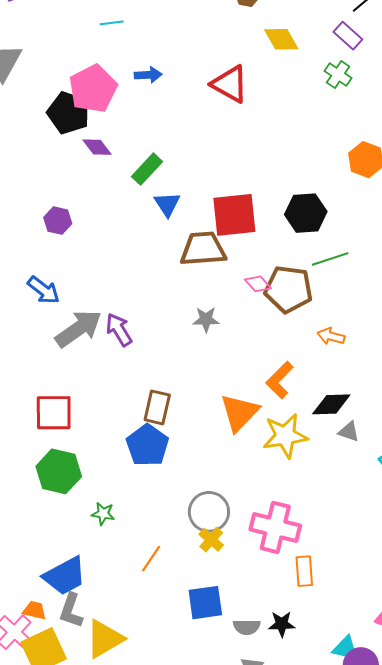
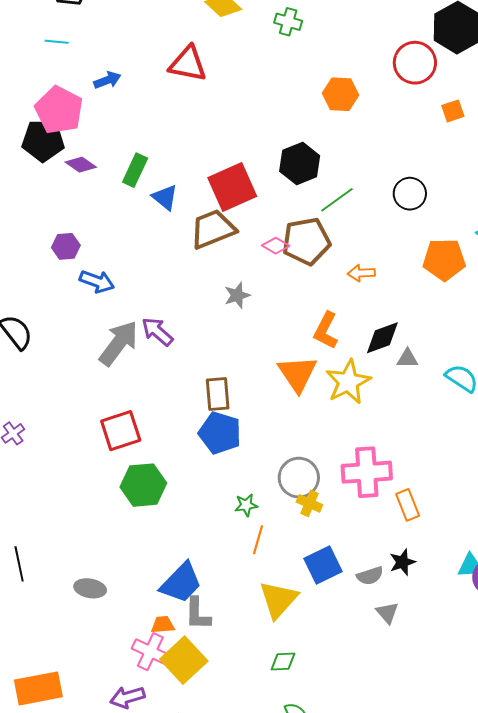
cyan line: (112, 23) -> (57, 42), turned 30
blue arrow: (44, 290) -> (97, 281), moved
green star: (103, 514) -> (246, 505), moved
yellow triangle: (105, 639) -> (278, 600), moved

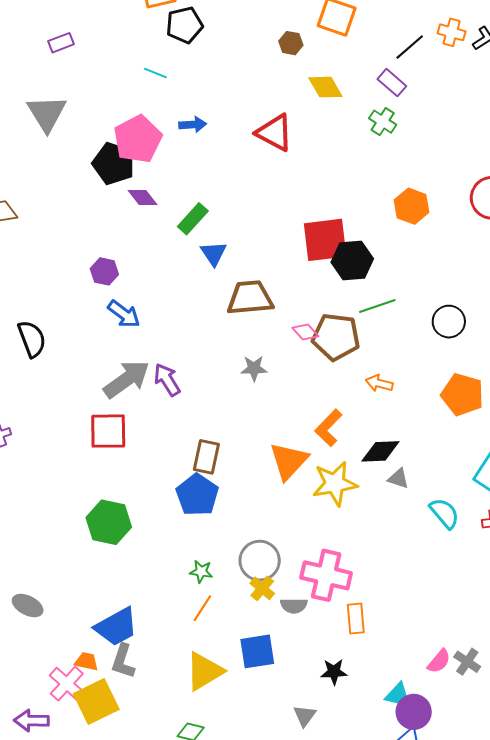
red square: (232, 187) -> (325, 240), moved
red square: (121, 431) -> (108, 431), moved
gray semicircle: (370, 576) -> (294, 606), moved

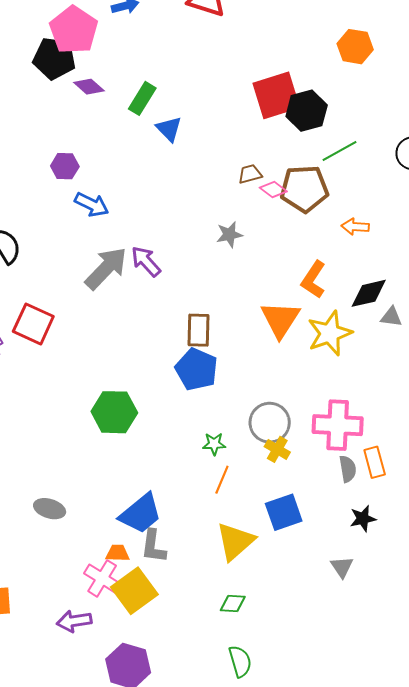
brown trapezoid: (250, 298) -> (250, 174), moved, size x0.5
red square: (108, 431) -> (33, 324), moved, turned 36
gray semicircle: (294, 606) -> (348, 469), moved, turned -88

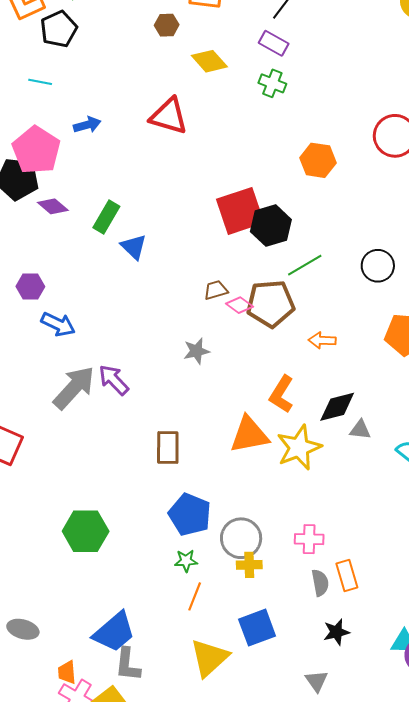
orange triangle: (280, 319) -> (249, 435), turned 48
blue pentagon: (196, 369) -> (190, 515), moved
pink cross: (338, 425) -> (309, 539), size x0.6
yellow cross: (277, 449) -> (249, 565), turned -30
orange trapezoid: (118, 553) -> (67, 672), moved, turned -95

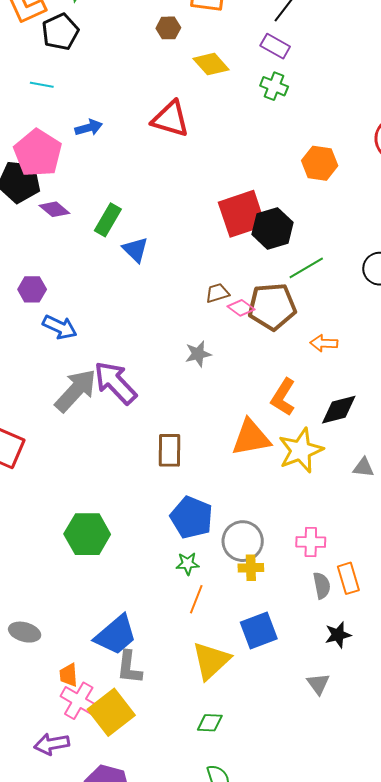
purple arrow: (114, 380) -> (115, 383), size x1.4
gray triangle: (360, 430) -> (363, 468), moved

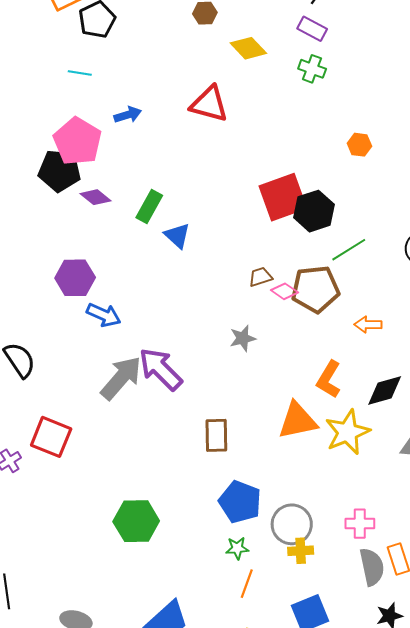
orange hexagon: (320, 163) -> (359, 145), size x0.7
purple hexagon: (32, 289) -> (75, 278), size x1.4
gray semicircle: (322, 586) -> (372, 567), size x1.4

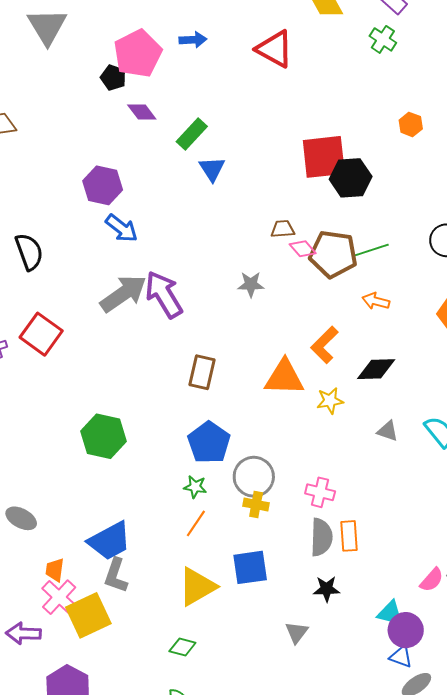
black pentagon: (60, 171) -> (113, 78), size x0.6
green line: (349, 250) -> (370, 250), moved
yellow star: (347, 432) -> (330, 401), size x0.6

